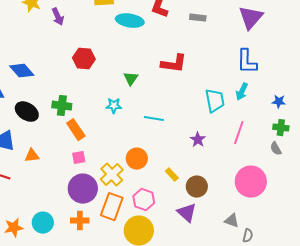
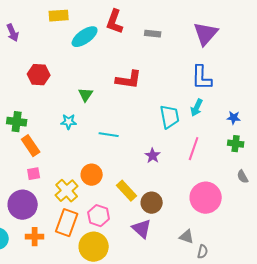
cyan ellipse: (130, 21) -> (85, 37), turned -44
gray semicircle: (276, 149) -> (243, 177), moved
yellow rectangle: (172, 175) -> (127, 191), size x1.5
purple circle: (83, 189) -> (23, 205), moved

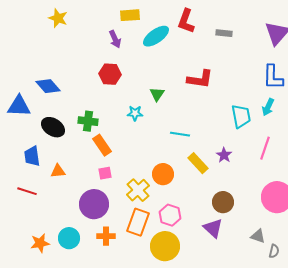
purple arrow: (13, 33) -> (115, 39), moved
cyan star: (69, 122) -> (135, 113), moved
yellow rectangle: (127, 191) -> (198, 163), moved

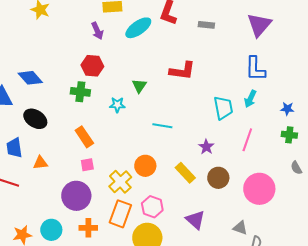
green cross: (88, 121) -> (80, 92), moved
yellow rectangle: (198, 163) -> (185, 173), moved
brown circle: (223, 202) -> (218, 178), moved

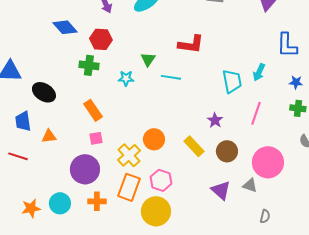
blue L-shape: (255, 69) -> (287, 45), moved
blue diamond: (30, 78) -> (65, 27), moved
cyan line: (162, 126) -> (171, 77), moved
purple triangle: (195, 220) -> (221, 190), moved
gray triangle: (240, 228) -> (250, 185), moved

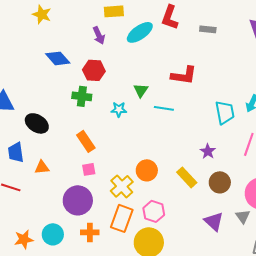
gray triangle: (250, 185) -> (243, 216), turned 35

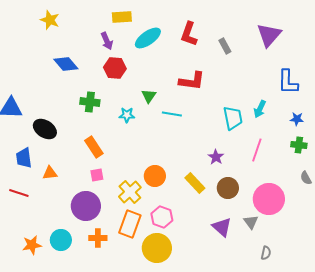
red L-shape: (170, 17) -> (189, 34), moved
gray rectangle: (208, 29) -> (225, 46), moved, turned 56
red hexagon: (94, 70) -> (115, 68), moved

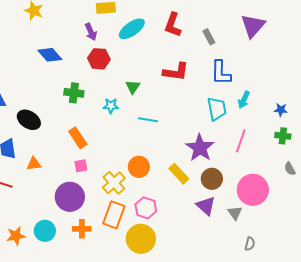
blue L-shape: (288, 82) -> (221, 73), moved
cyan line: (172, 114) -> (148, 120), moved
purple star: (216, 157) -> (200, 148), size x1.8
purple triangle: (222, 227) -> (206, 206), moved

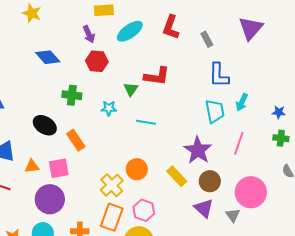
red L-shape: (176, 72) -> (157, 76), moved
black ellipse: (29, 120) -> (45, 125), moved
pink square: (81, 166) -> (59, 168), moved, size x1.5
purple circle: (70, 197) -> (50, 199), moved

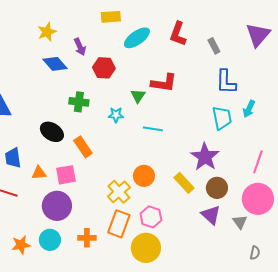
yellow star: (32, 13) -> (47, 32), moved, turned 30
purple arrow: (89, 34) -> (80, 47), moved
pink line: (239, 143) -> (258, 162), moved

